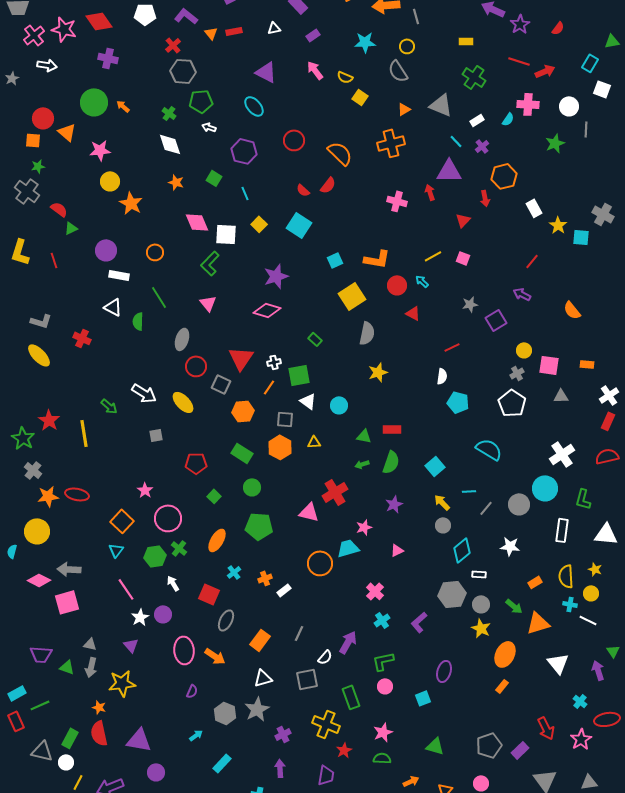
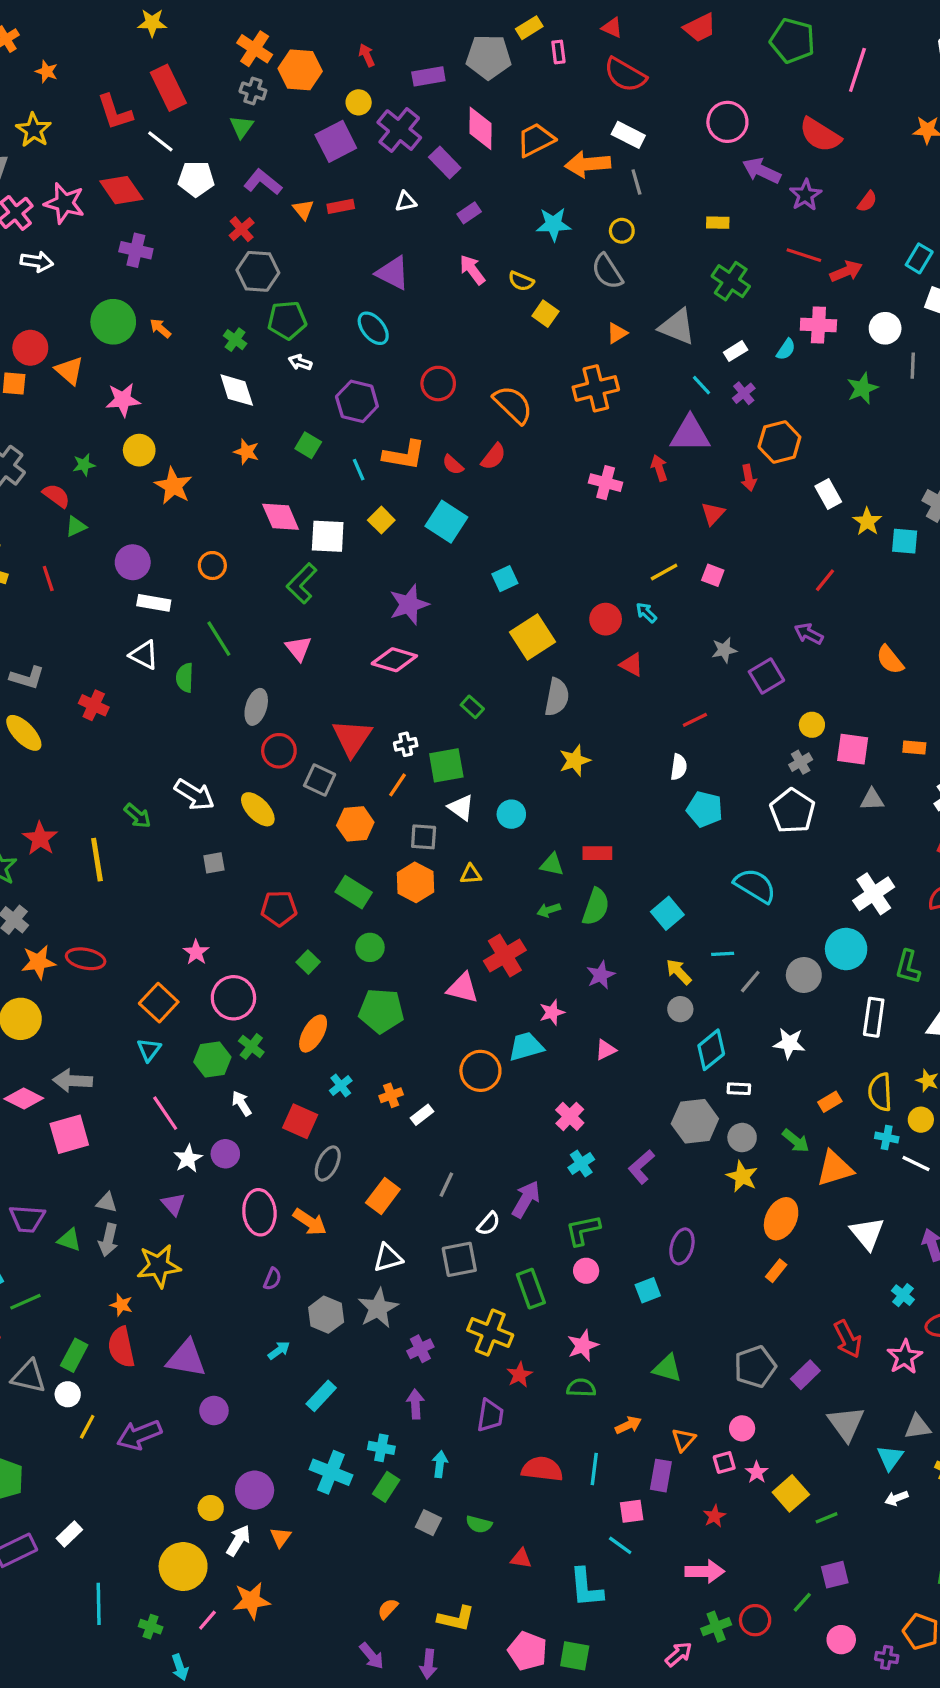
green star: (38, 166) -> (84, 465), moved
orange L-shape: (377, 259) -> (404, 455), moved

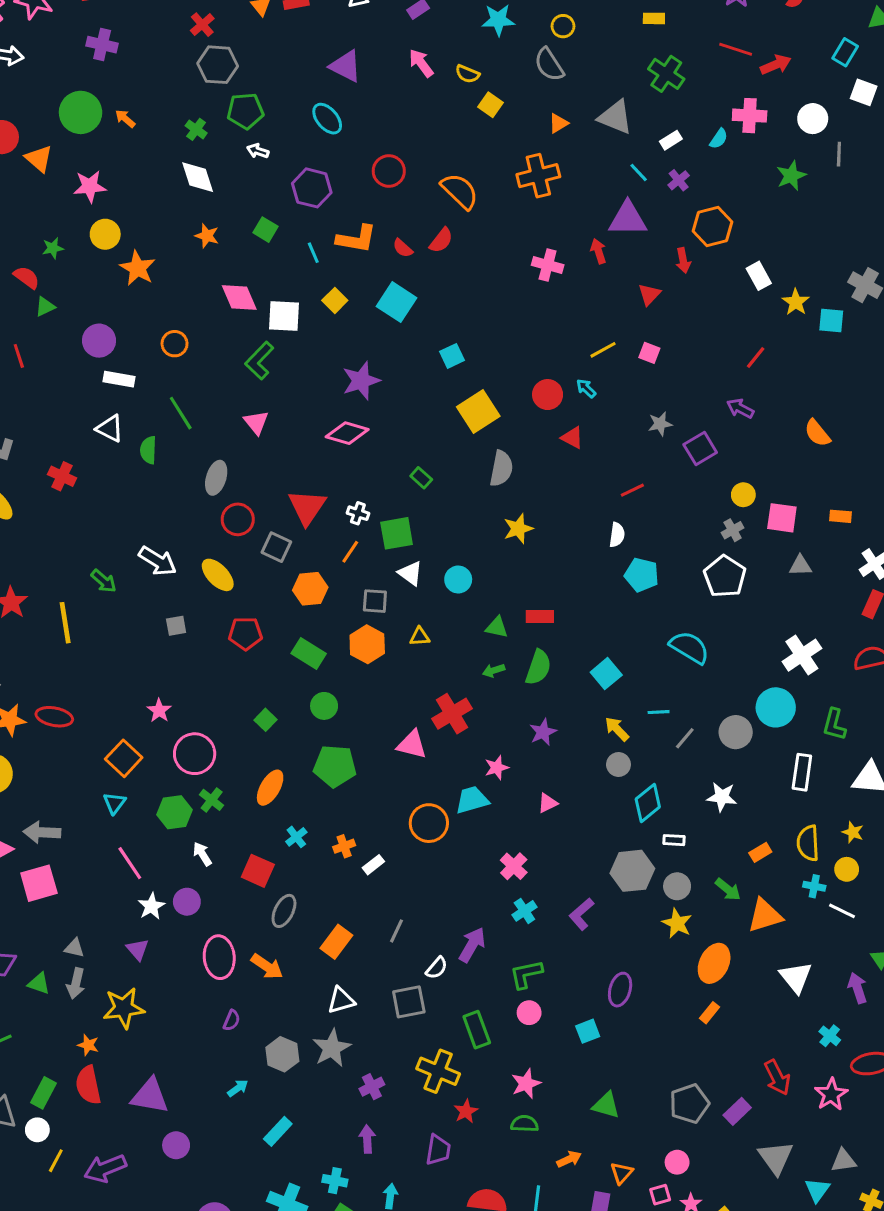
white cross: (406, 744) -> (358, 513), turned 30
red pentagon: (279, 908) -> (245, 633), moved

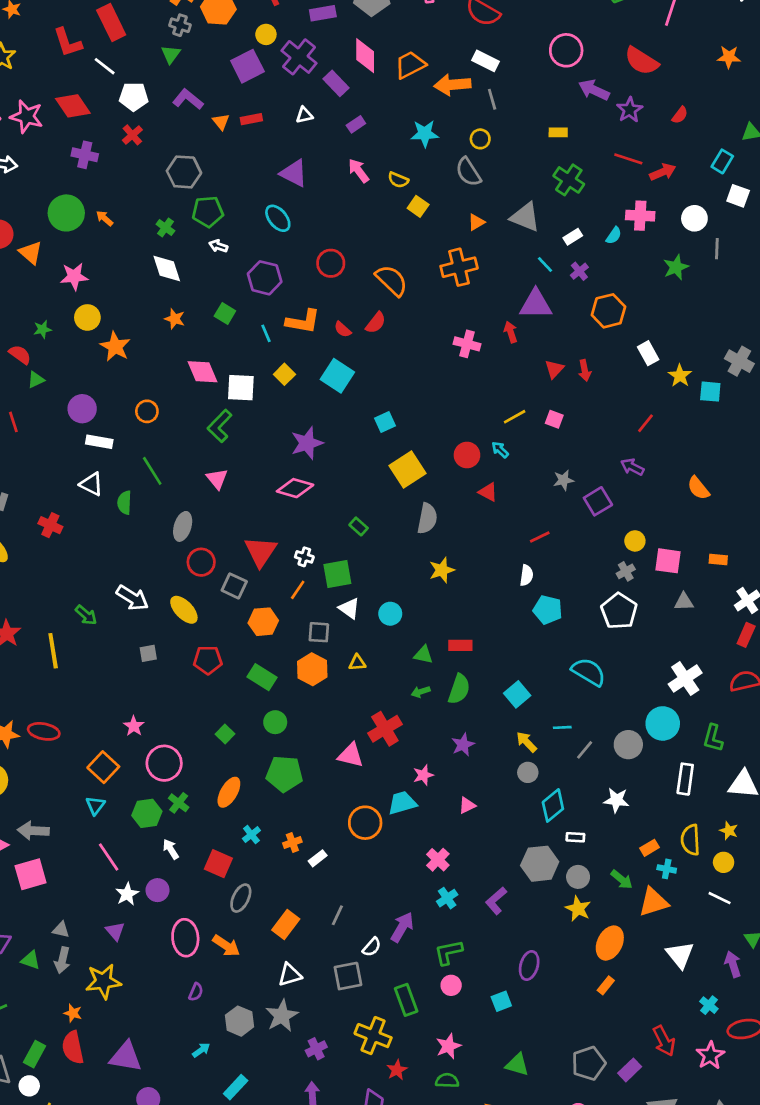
red cross: (202, 25) -> (132, 135), moved
red arrow: (683, 260) -> (585, 370), moved
cyan cross: (814, 886) -> (667, 869), moved

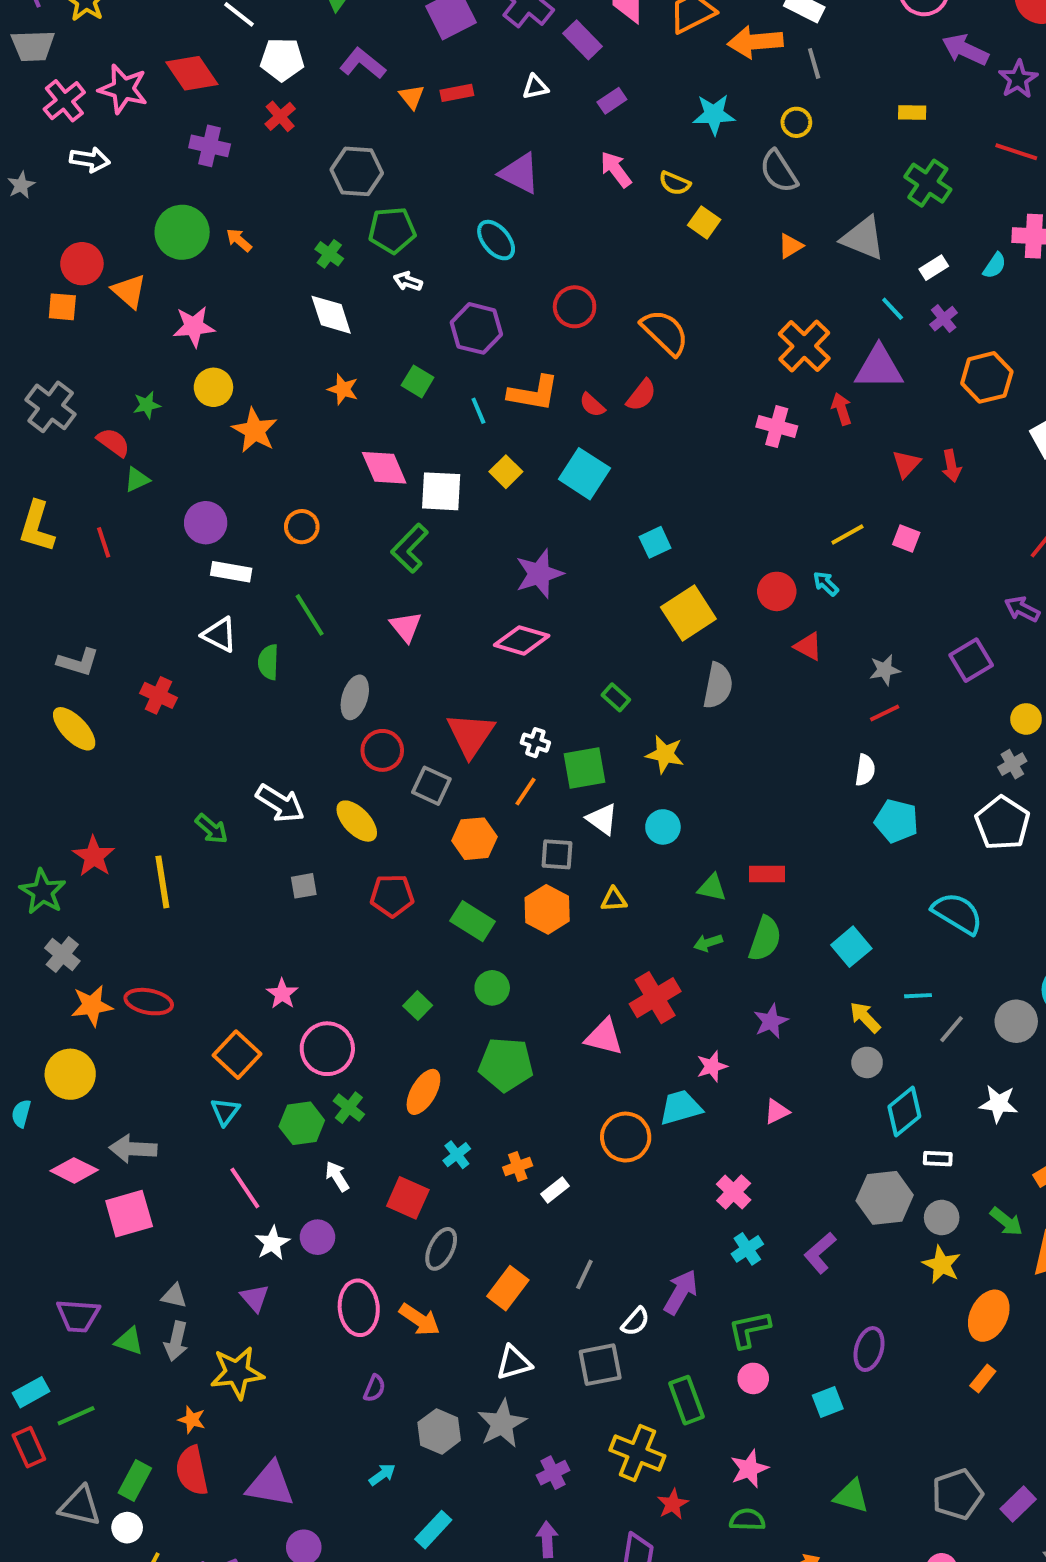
orange cross: (459, 267) -> (804, 346), moved, turned -32
gray star: (564, 480) -> (885, 670), moved
yellow star: (442, 570) -> (665, 754), moved, turned 30

